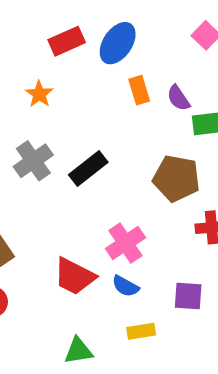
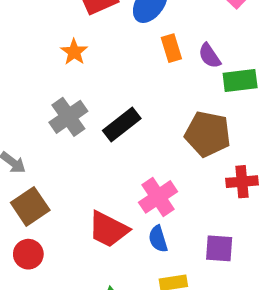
blue semicircle: (125, 286) -> (158, 239), turned 44

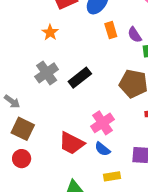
brown square: (30, 206) -> (23, 129), turned -30
blue semicircle: (158, 239) -> (102, 149), turned -35

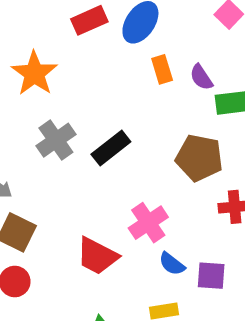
orange star: (50, 32) -> (34, 73), moved, size x1.6
blue semicircle: (102, 149) -> (172, 264), moved

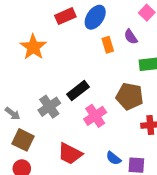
purple semicircle: (201, 77) -> (131, 37), moved
gray cross: (56, 140) -> (49, 107), moved
pink cross: (148, 223) -> (95, 116), moved

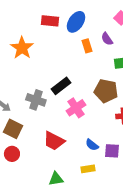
red rectangle: (65, 16) -> (50, 21), turned 30
gray cross: (49, 107) -> (36, 100), turned -36

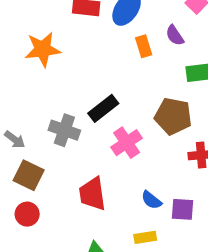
orange star: (22, 48) -> (43, 49), turned 30
red trapezoid: (54, 141) -> (92, 194), turned 55

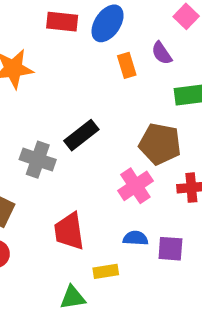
pink cross: (127, 143) -> (135, 186), moved
blue semicircle: (151, 200) -> (135, 238), turned 145
yellow rectangle: (145, 237) -> (106, 271), moved

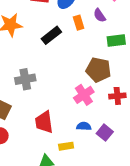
black rectangle: (81, 135) -> (51, 35), moved
gray cross: (38, 160) -> (25, 79), turned -30
purple square: (170, 249) -> (105, 133), turned 35

